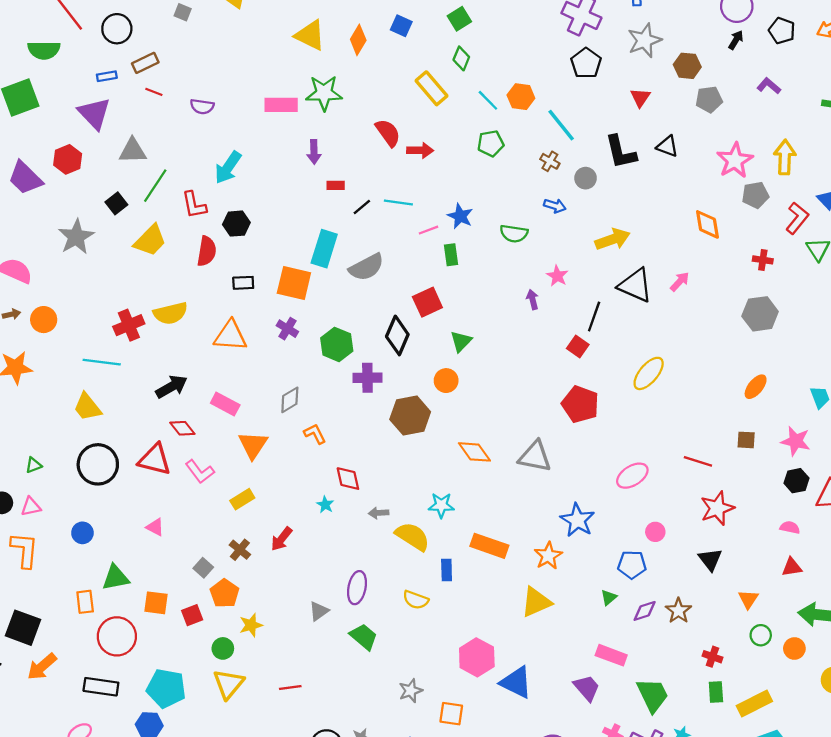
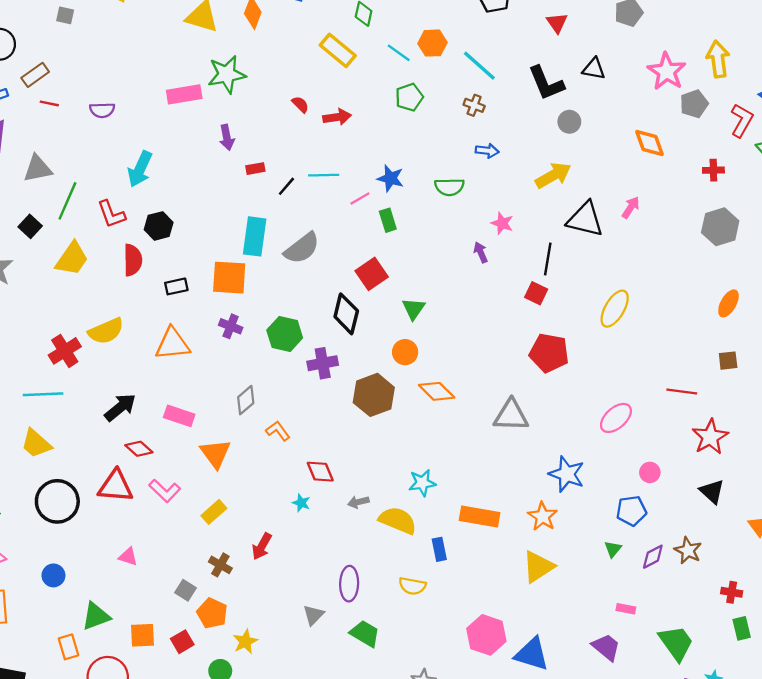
red semicircle: (388, 133) -> (300, 104), size x0.6
gray circle: (586, 178) -> (569, 122), moved
orange diamond: (474, 452) -> (437, 391), moved
pink rectangle: (611, 655) -> (626, 609), size x0.6

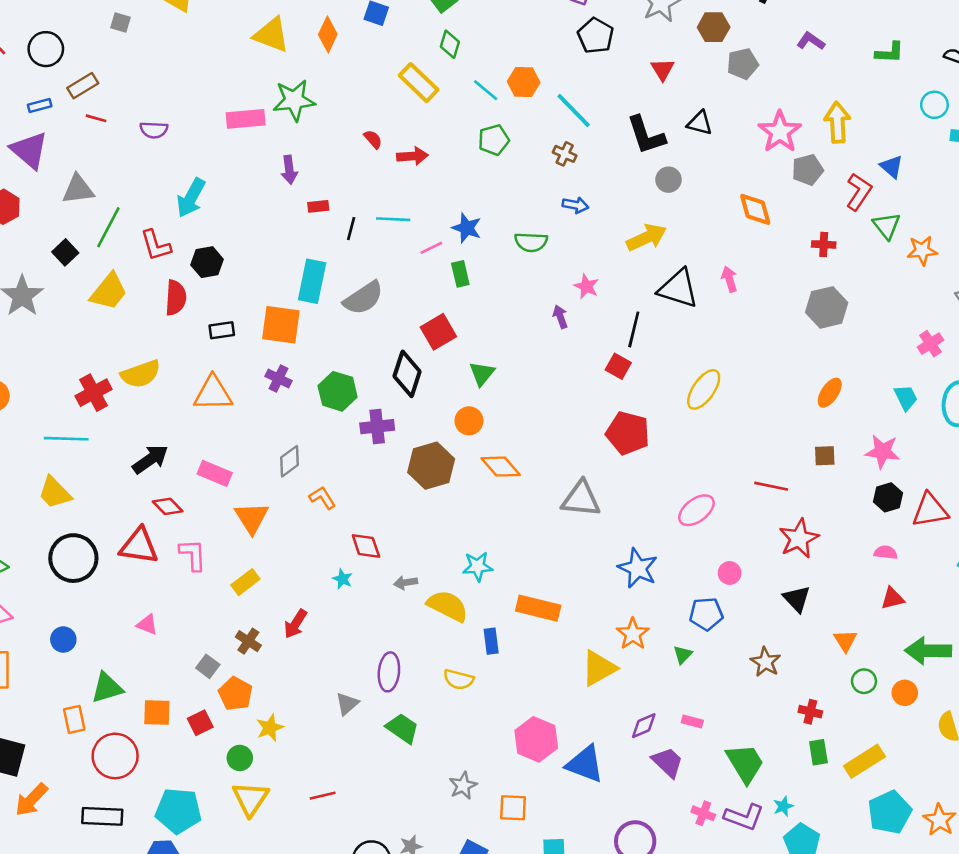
black line: (286, 186) -> (351, 229), turned -30
pink arrow: (631, 207) -> (729, 279), turned -55
pink L-shape: (165, 491) -> (193, 555), turned -140
orange star: (543, 516) -> (633, 634), moved
purple diamond: (653, 557) -> (644, 726), moved

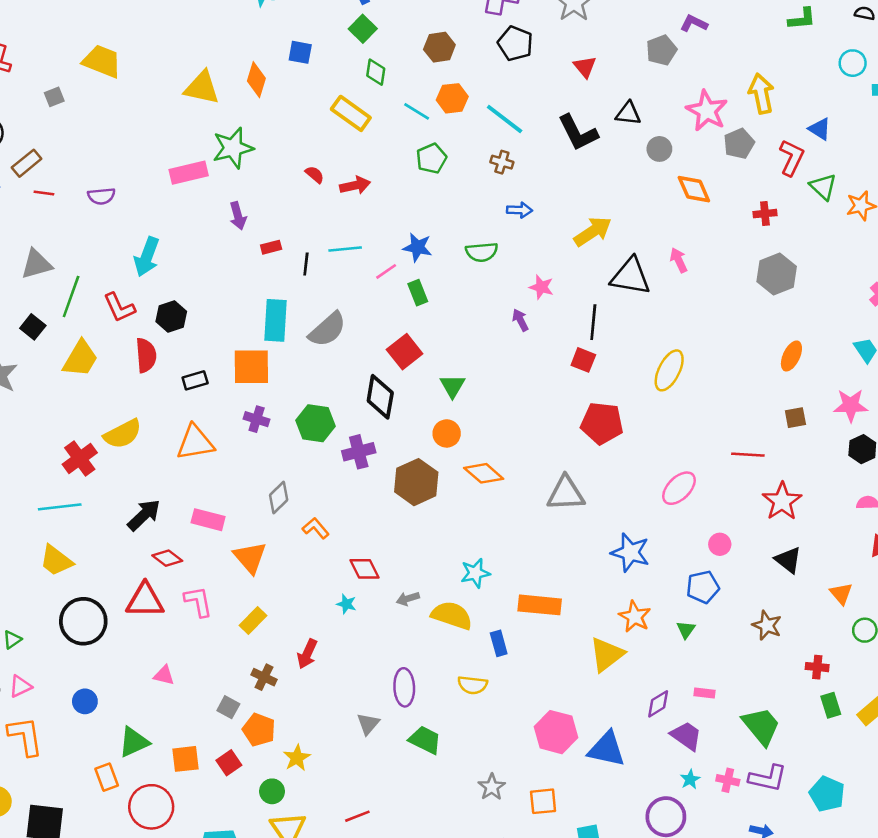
gray square: (120, 22) -> (54, 97), turned -30
brown hexagon: (714, 27) -> (439, 47), moved
purple L-shape: (811, 41) -> (694, 23), moved
gray circle: (668, 180) -> (659, 149), moved
cyan star: (783, 806) -> (690, 779), moved

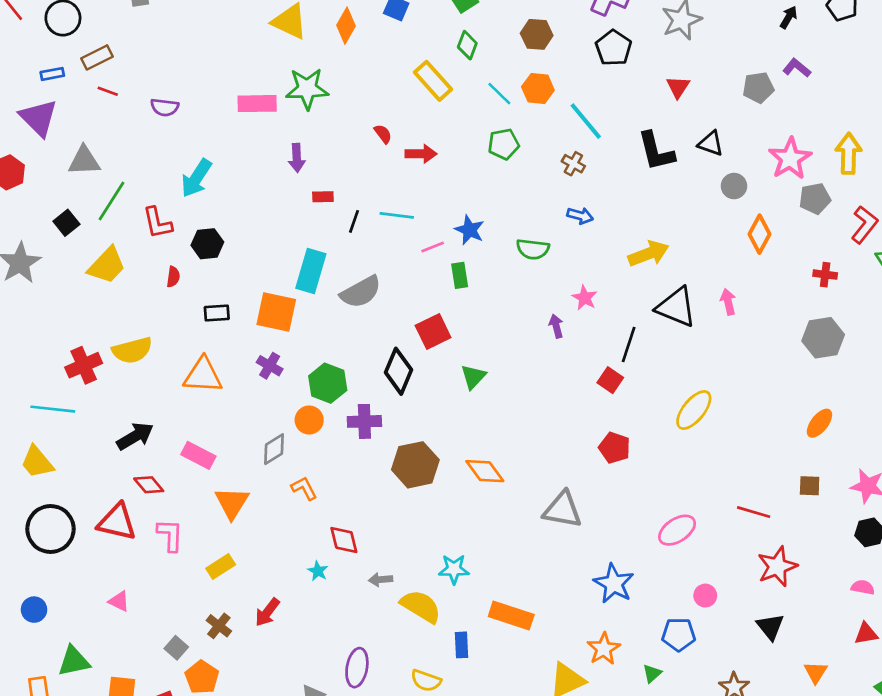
orange diamond: (694, 189) -> (759, 234), turned 39
red semicircle: (146, 355) -> (173, 277), size x0.6
red pentagon: (602, 423) -> (615, 448), size x0.7
orange circle: (447, 433) -> (309, 420), moved

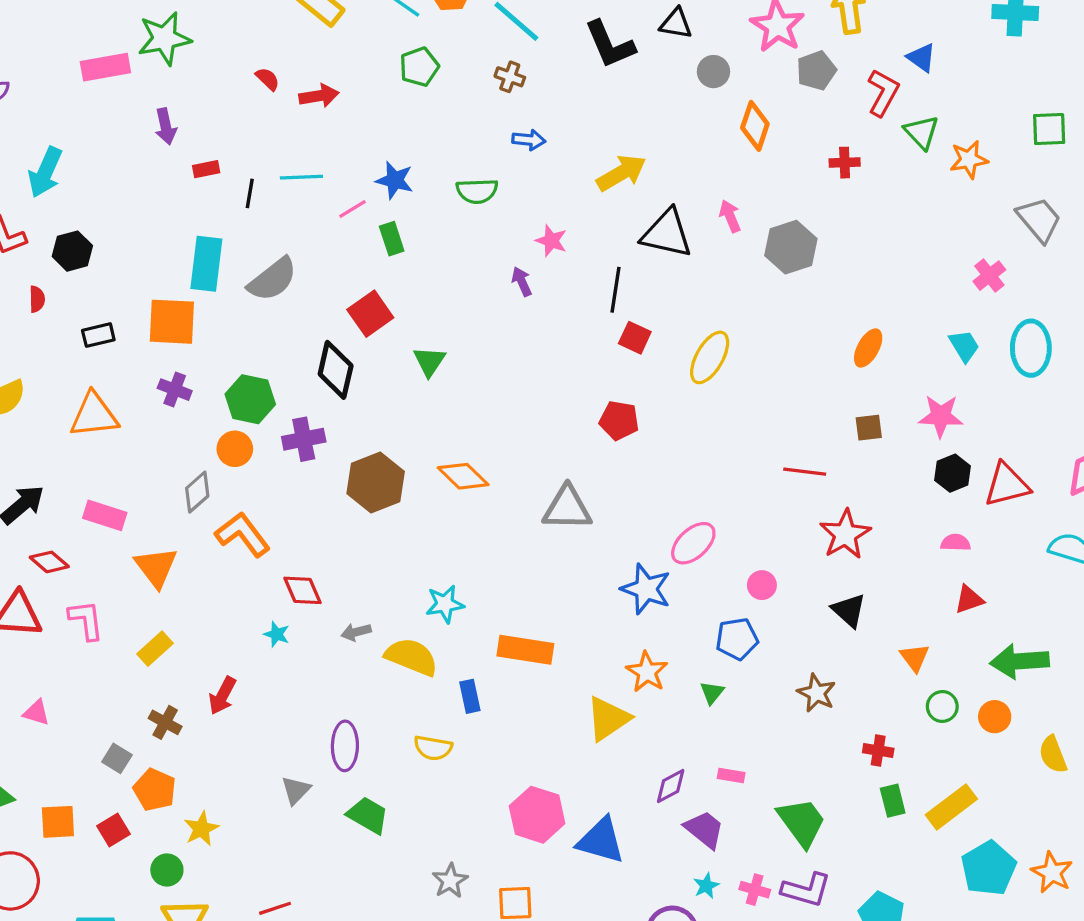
gray hexagon: (823, 338) -> (791, 247), moved
red square: (610, 380) -> (635, 338), moved
orange L-shape: (304, 488) -> (243, 534), size x1.6
pink ellipse: (677, 530) -> (693, 543), moved

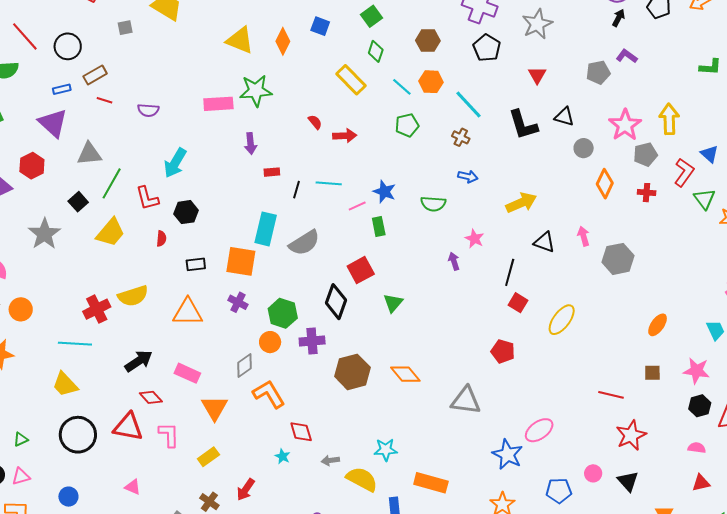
red cross: (845, 163) -> (647, 193), moved
black triangle: (667, 234) -> (544, 242), size x0.7
pink circle: (762, 585) -> (593, 473), moved

